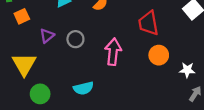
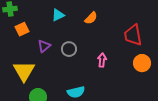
pink arrow: (113, 52) -> (102, 60), size x0.6

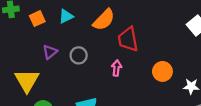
orange semicircle: (91, 18) -> (104, 20), size x1.5
orange square: (22, 29) -> (37, 19), moved
red trapezoid: (133, 35) -> (128, 39), moved

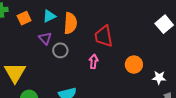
orange semicircle: (104, 20) -> (70, 23), moved, turned -40
purple triangle: (50, 52) -> (45, 38), moved, turned -32

